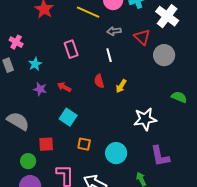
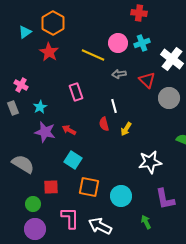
white line: (109, 55) -> (114, 106), moved
purple star: (40, 89) -> (45, 132), size x1.5
orange square: (84, 144) -> (89, 187), size x1.5

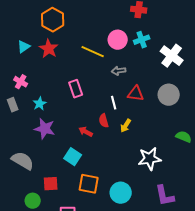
cyan triangle: (25, 32) -> (24, 47), moved
red triangle: (147, 80) -> (136, 94), moved, turned -36
red arrow: (69, 130) -> (86, 132), moved

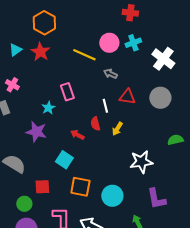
gray arrow: (119, 71) -> (110, 74), turned 32
cyan star: (40, 104) -> (48, 108), moved
green semicircle: (184, 137) -> (175, 140), turned -35

